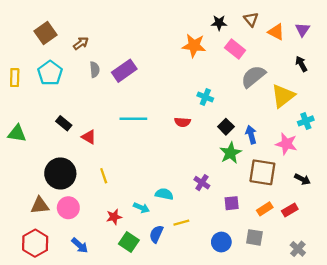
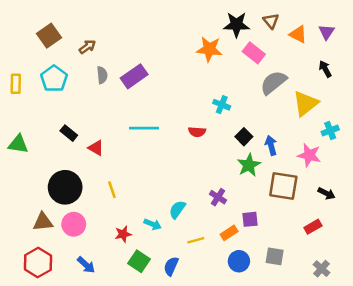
black star: (219, 23) -> (236, 25), size x1.5
cyan semicircle: (164, 194) -> (177, 209), turned -66
orange rectangle: (265, 209) -> (229, 233), moved
blue semicircle: (156, 234) -> (171, 266), moved

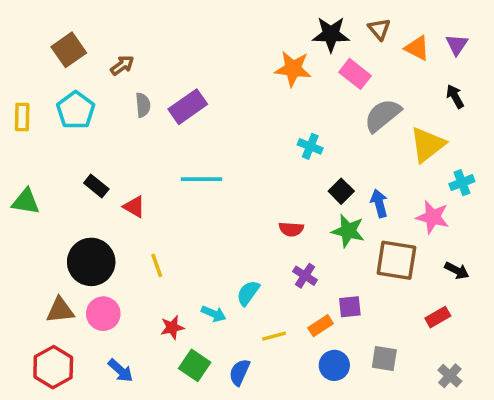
red semicircle: (197, 132) -> (291, 229), moved
green star: (249, 165) -> (348, 231), turned -30

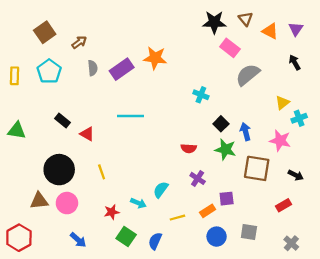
orange star: (293, 69) -> (155, 58), moved
yellow triangle: (427, 145) -> (282, 103), moved, size x0.6
red hexagon: (53, 367) -> (19, 238), moved

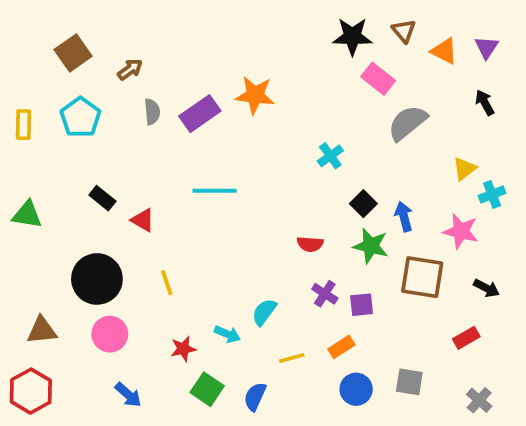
cyan cross: (201, 95) -> (330, 156), turned 32
purple square: (227, 199) -> (362, 305), moved
brown triangle: (39, 201) -> (42, 330), moved

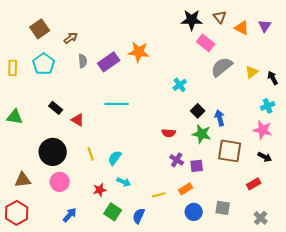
black arrow: (485, 103) -> (273, 78), moved
yellow triangle: (464, 169) -> (252, 72), moved
pink star: (461, 231) -> (263, 130), moved
cyan semicircle: (264, 312) -> (115, 158), moved
blue arrow: (128, 395) -> (70, 215), turned -91

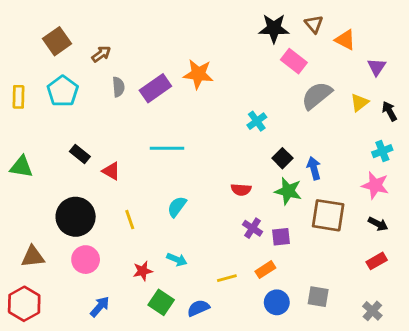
purple triangle: (265, 26) -> (377, 67), moved
cyan semicircle: (115, 158) -> (177, 207), moved
red rectangle: (254, 184) -> (377, 261), moved
blue semicircle: (139, 216) -> (198, 308), turned 42

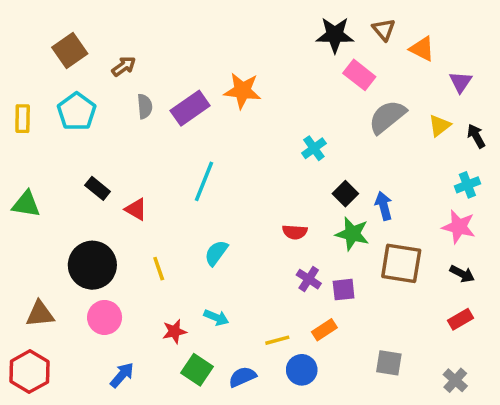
cyan line: (167, 148) -> (204, 181), turned -68
blue circle: (277, 302) -> (302, 370), moved

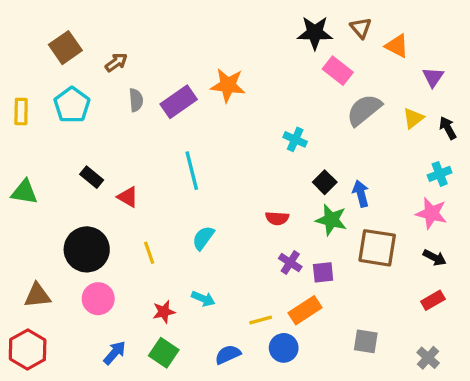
cyan cross: (314, 148) -> (295, 139), turned -30
cyan line: (204, 181) -> (192, 171), turned -36
orange rectangle: (324, 330) -> (305, 310), size x1.4
green square: (197, 370) -> (164, 353), moved

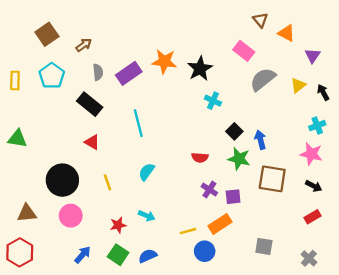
black star: (315, 33) -> (200, 69), moved, turned -30
black rectangle: (92, 177) -> (90, 104), moved, size x1.5
blue semicircle: (228, 354) -> (148, 256), moved

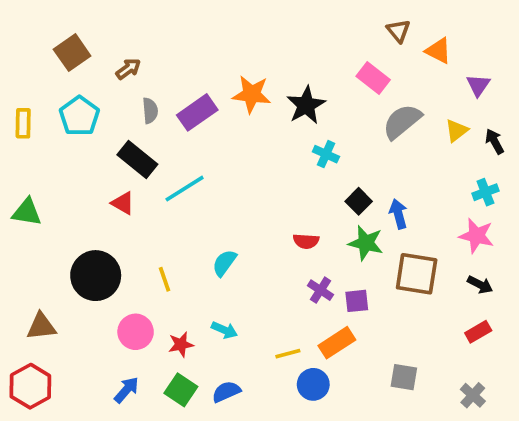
cyan line: (138, 123) -> (185, 189), moved, turned 72
red triangle: (92, 142) -> (123, 203), moved
pink circle: (71, 216) -> (136, 332), moved

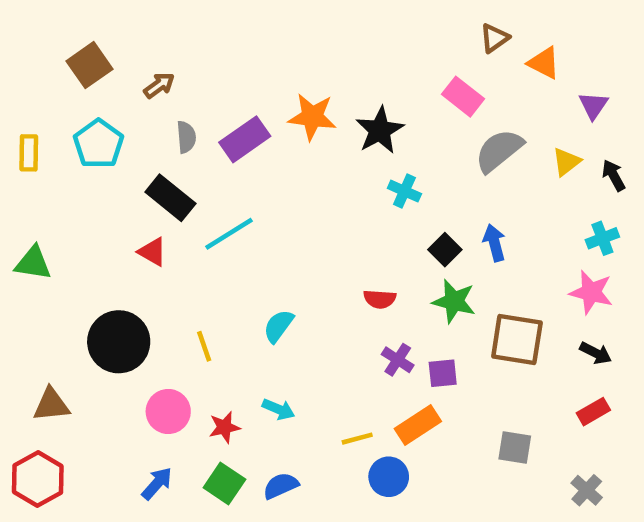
brown triangle: (398, 31) -> (494, 38), turned 35
blue arrow: (398, 214) -> (494, 243), moved
gray square: (404, 377) -> (515, 448), moved

